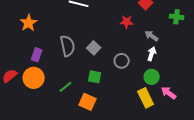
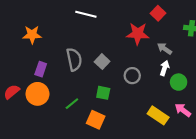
red star: (127, 22) -> (138, 34), size x1.5
orange star: (29, 23) -> (32, 35), turned 30
green circle: (152, 77) -> (179, 82), moved
yellow rectangle: (146, 98) -> (158, 115), turned -30

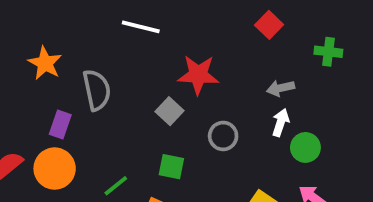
red star: (138, 34) -> (198, 75), moved
orange star: (32, 35) -> (45, 63), turned 30
gray arrow: (165, 49) -> (281, 88), turned -48
gray semicircle: (74, 59) -> (97, 90), moved

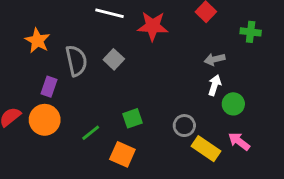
red star: (198, 75) -> (153, 26), moved
gray square: (169, 111) -> (114, 59), moved
gray circle: (223, 136) -> (184, 126), moved
green square: (171, 167) -> (132, 118), turned -30

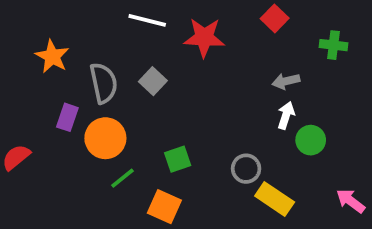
orange circle: (45, 120) -> (105, 138), moved
pink arrow: (239, 141) -> (351, 201), moved

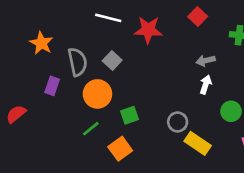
orange circle: (105, 138) -> (97, 94), moved
green circle: (311, 140) -> (231, 111), moved
orange square: (164, 207) -> (120, 149), turned 30

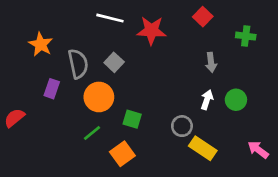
gray arrow: (206, 61) -> (211, 62), turned -84
white arrow: (206, 85) -> (207, 100), moved
green circle: (231, 111) -> (236, 100), moved
green square: (130, 115) -> (132, 119), turned 36

